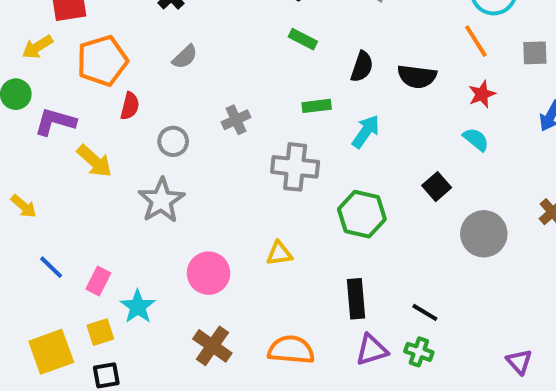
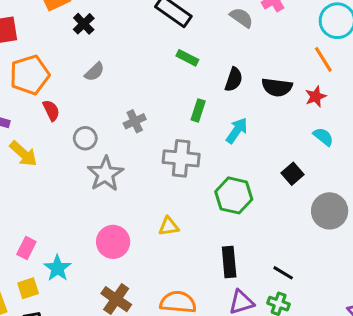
red star: (482, 94) -> (316, 97), moved
red semicircle: (130, 106) -> (51, 110), turned -40
green rectangle: (317, 106) -> (198, 110), turned -65
gray star: (161, 200) -> (105, 174), moved

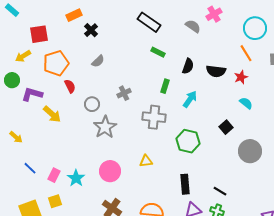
cyan star: (57, 268) -> (76, 178), moved

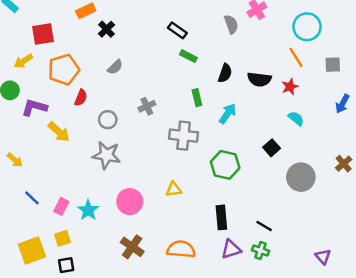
black rectangle: (149, 22) -> (177, 30), moved, size x0.7
gray semicircle: (193, 26) -> (231, 24), turned 35
red semicircle: (70, 86) -> (81, 98), turned 48
green rectangle: (165, 86) -> (197, 98), turned -32
gray star: (105, 127) -> (106, 155), moved, turned -30

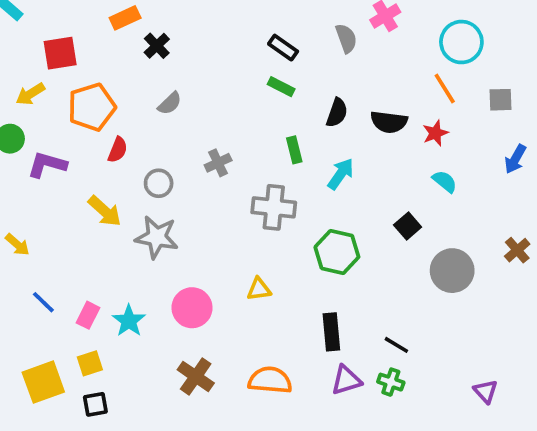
black rectangle: (177, 30) -> (283, 48), moved
yellow arrow: (59, 132) -> (105, 211), moved

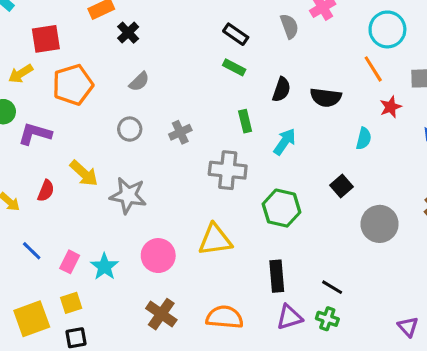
red star: (435, 133) -> (391, 107), moved
red semicircle: (118, 150) -> (46, 191), moved
cyan semicircle: (445, 181) -> (364, 139), moved, turned 65
gray circle: (159, 183) -> (130, 129), moved
yellow triangle: (259, 289) -> (215, 240), size x1.6

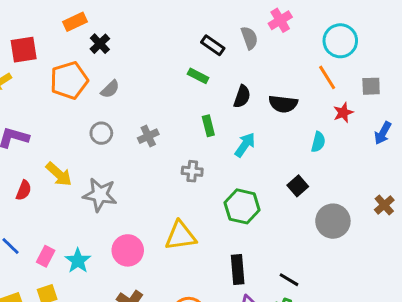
black rectangle: (236, 34) -> (213, 45), moved
orange pentagon: (73, 85) -> (69, 80), moved
gray cross: (228, 170) -> (192, 171), size x0.6

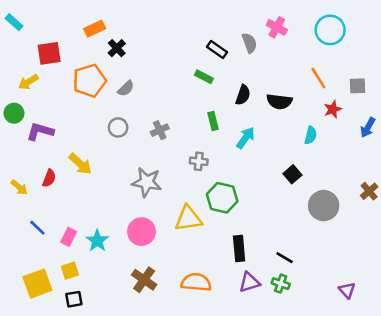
pink cross: (280, 20) -> (277, 27), turned -30
cyan circle: (340, 41) -> (330, 30), moved
gray star: (100, 195) -> (147, 182), moved
green hexagon: (242, 206) -> (222, 198), moved

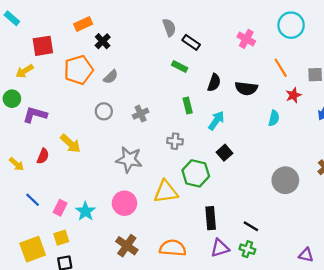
pink cross: (277, 27) -> (246, 39), moved
gray semicircle: (249, 43) -> (169, 27), moved
black square: (292, 174) -> (224, 153), moved
purple triangle: (347, 290) -> (306, 255), turned -35

